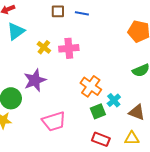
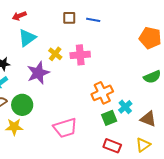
purple star: (35, 80) -> (38, 73), moved
orange cross: (91, 86) -> (102, 93), turned 30
yellow triangle: (132, 138) -> (143, 145), turned -35

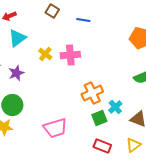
brown square: (69, 18) -> (52, 11), moved, turned 32
purple star: (38, 73) -> (16, 73), moved, size x0.7

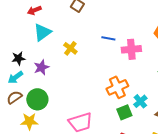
blue line: (83, 20) -> (108, 38), moved
pink cross: (70, 55) -> (131, 49), moved

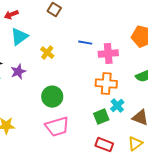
orange cross: (117, 87) -> (106, 84), moved, turned 30
green circle: (37, 99) -> (52, 97), moved

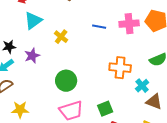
pink cross: (108, 54) -> (129, 24), moved
cyan cross: (117, 106) -> (142, 86), moved
green square: (101, 117) -> (105, 109), moved

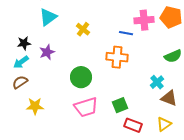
blue line: (99, 27) -> (126, 33), moved
yellow cross: (61, 37) -> (83, 29), moved
orange cross: (120, 68) -> (117, 57), moved

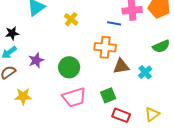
purple star: (47, 52) -> (36, 60), moved
brown triangle: (169, 98) -> (121, 66), moved, turned -30

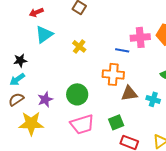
purple star: (36, 60) -> (45, 99), moved
cyan cross: (145, 72) -> (153, 99), turned -32
yellow star: (23, 96) -> (31, 123), size x1.4

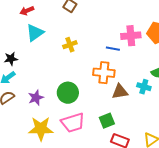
yellow cross: (79, 46) -> (70, 45), turned 32
cyan cross: (153, 99) -> (144, 87), moved
yellow star: (31, 123) -> (41, 129), moved

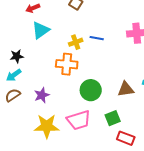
blue line: (113, 49) -> (97, 38), moved
orange cross: (104, 73) -> (67, 64), moved
green circle: (68, 93) -> (91, 90), moved

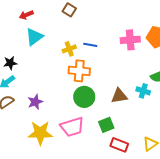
orange cross: (67, 64) -> (79, 71), moved

